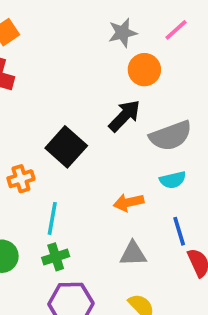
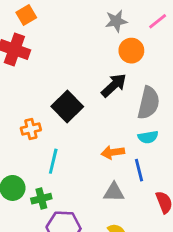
gray semicircle: (171, 136) -> (148, 103), turned -60
blue line: (179, 231) -> (139, 170), moved
green cross: (56, 257) -> (41, 199), moved

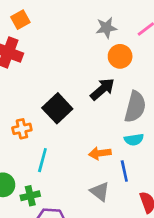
gray triangle: (114, 192) -> (100, 191), turned 35

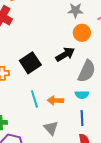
cyan line: (42, 160) -> (34, 99), moved, turned -42
blue line: (124, 171) -> (82, 118), moved

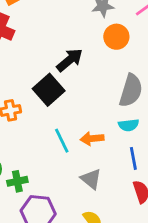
black arrow: (65, 54) -> (70, 60), moved

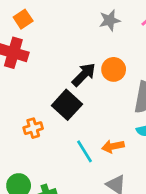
orange circle: (116, 37) -> (114, 69), moved

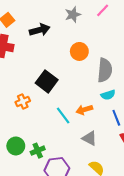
black arrow: (84, 75) -> (40, 30), moved, turned 36

